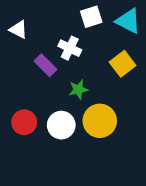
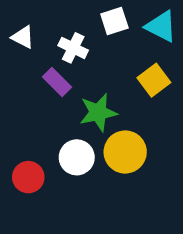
white cross: (70, 48) -> (73, 48), moved
green star: (78, 89) -> (98, 113), size x1.5
red circle: (24, 122) -> (28, 177), moved

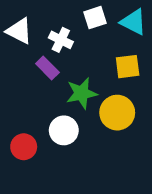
white triangle: (23, 37) -> (19, 31), size x1.4
yellow square: (154, 80) -> (128, 67), turned 30
yellow circle: (125, 152) -> (117, 113), moved

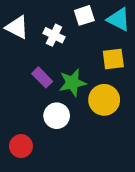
purple rectangle: (47, 68) -> (42, 77), moved
red circle: (24, 147) -> (21, 146), moved

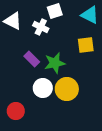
white square: (84, 15) -> (55, 11), moved
yellow circle: (104, 100) -> (67, 89), moved

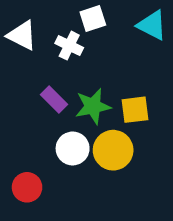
yellow square: (86, 45) -> (135, 110), moved

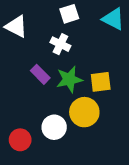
white cross: (69, 46) -> (60, 44), moved
white circle: (73, 148) -> (54, 127), moved

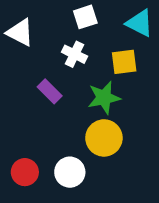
green star: (69, 79) -> (104, 98), moved
yellow square: (101, 82) -> (124, 62), moved
white circle: (54, 127) -> (70, 172), moved

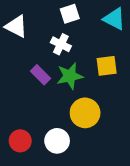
yellow square: (124, 62) -> (107, 66), moved
green star: (104, 98) -> (70, 76), moved

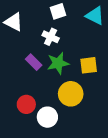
yellow square: (107, 66) -> (89, 65), moved
red circle: (20, 141) -> (26, 104), moved

